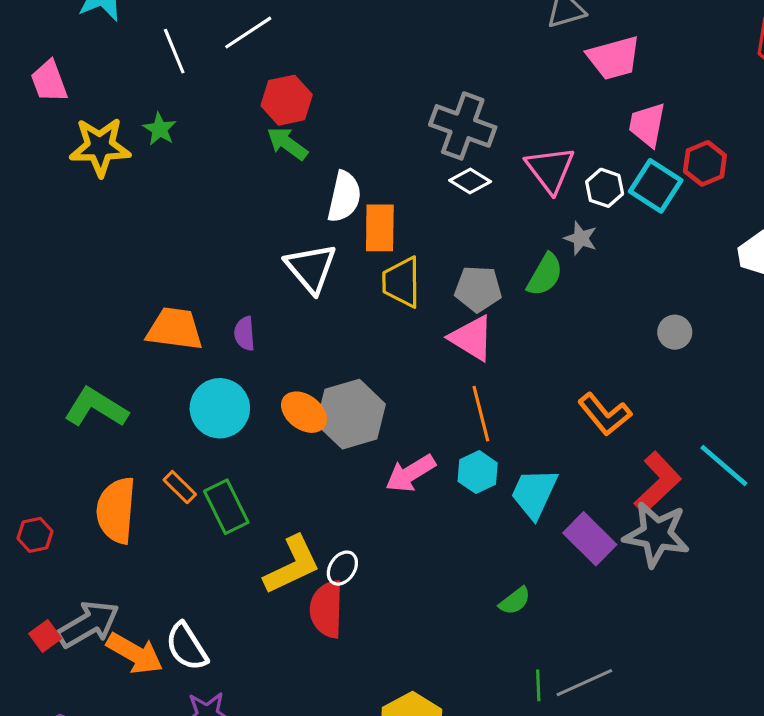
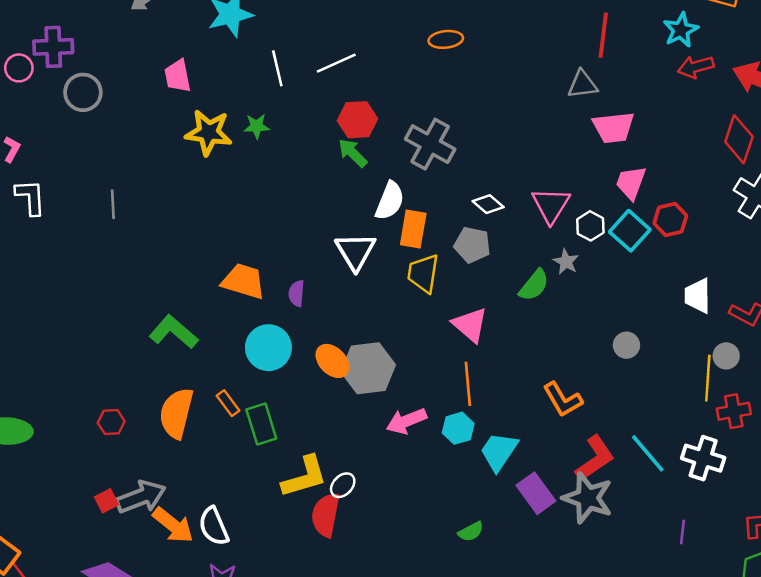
gray cross: (463, 126) -> (430, 144), moved
green star: (160, 129) -> (257, 126), turned 30
gray pentagon: (478, 289) -> (472, 245), moved

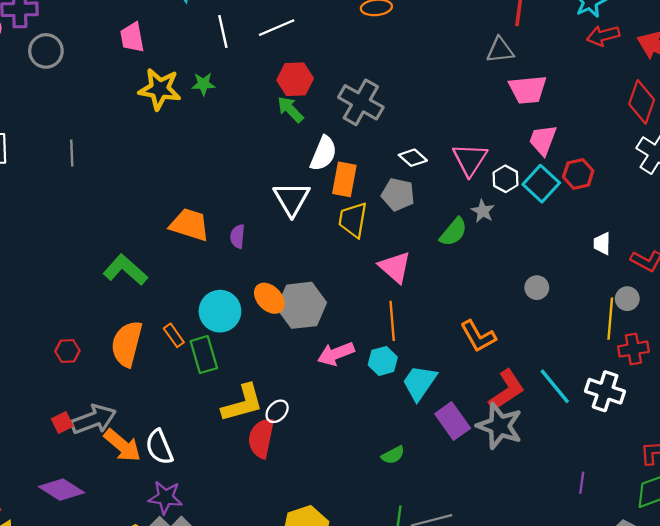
white trapezoid: (698, 296) -> (602, 244), size x0.7
cyan circle: (268, 348) -> (220, 311), moved
purple line: (683, 532) -> (582, 483), moved

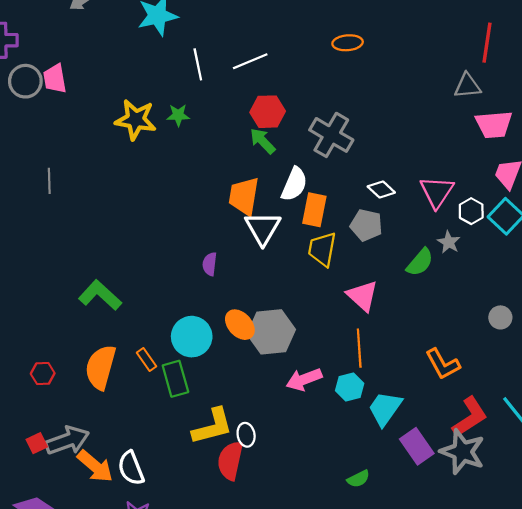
pink trapezoid: (132, 37) -> (55, 79), moved
orange trapezoid: (190, 225) -> (244, 196), moved, turned -99
white ellipse: (277, 411) -> (246, 435), turned -55

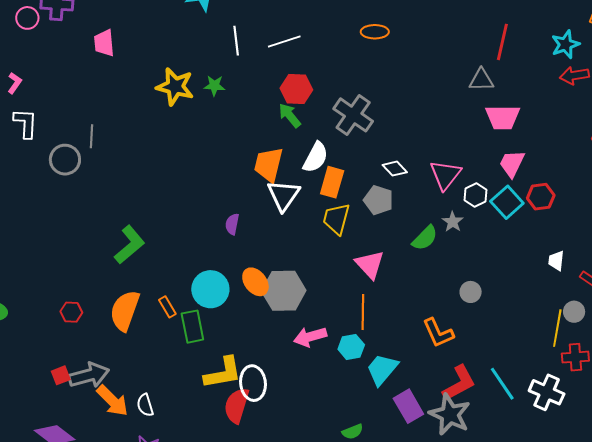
gray circle: (25, 81) -> (65, 160), moved
green L-shape: (100, 295) -> (130, 245), turned 93
gray circle: (500, 317) -> (471, 292), moved
white ellipse: (246, 435) -> (253, 383), size x1.6
white semicircle: (131, 468) -> (145, 405), size x0.7

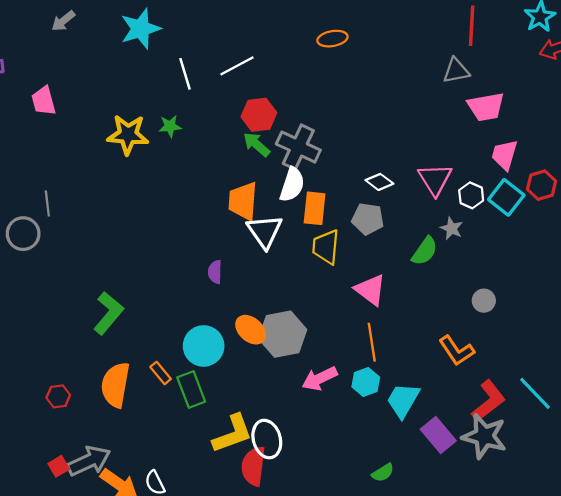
gray cross: (353, 115) -> (298, 147), moved

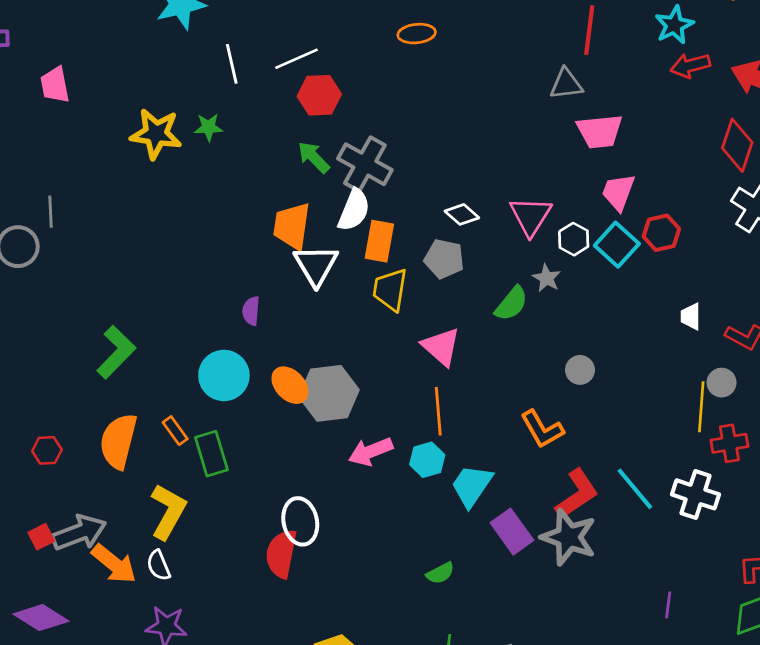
red hexagon: (259, 115) -> (319, 95), moved
cyan circle: (204, 346) -> (224, 375), moved
yellow L-shape: (233, 434) -> (168, 511), moved, turned -45

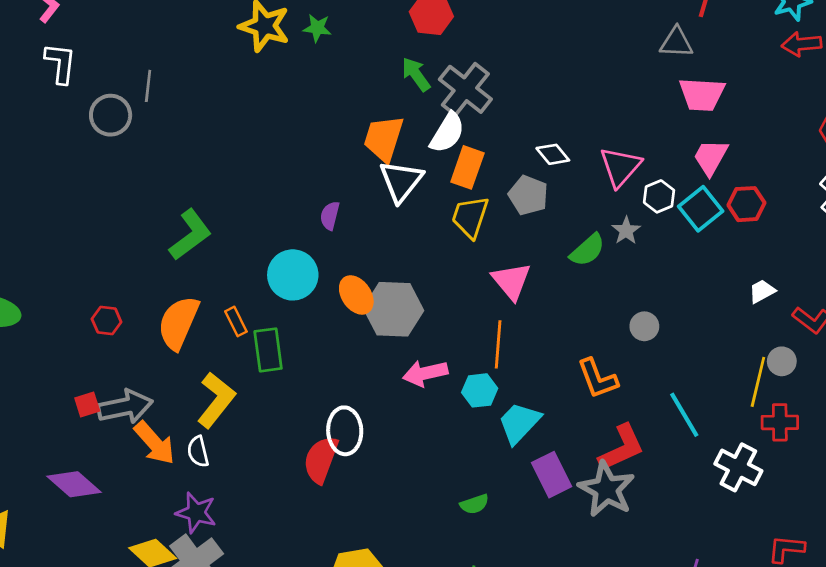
white trapezoid: (691, 316) -> (762, 291), turned 52
cyan line: (635, 489) -> (684, 415), moved

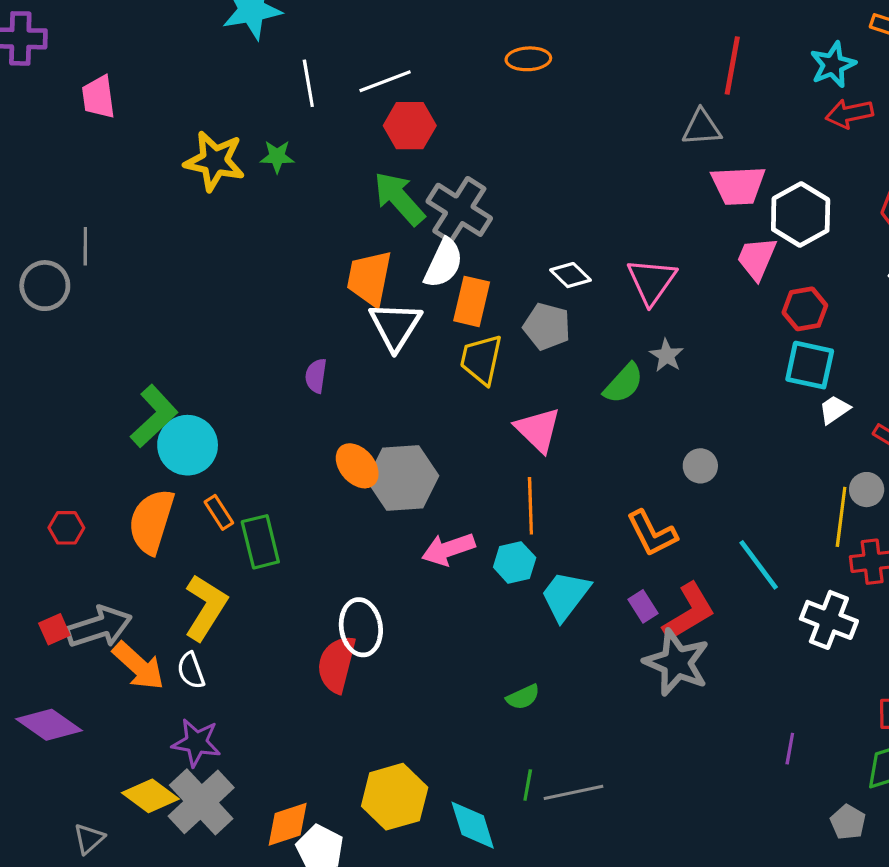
green arrow: (416, 74) -> (399, 198), size x1.4
white hexagon: (659, 196) -> (801, 215), moved, size x1.6
cyan square: (701, 209) -> (810, 365), moved, turned -33
cyan circle: (293, 275) -> (188, 445), moved
purple rectangle: (552, 475) -> (643, 606), moved, size x0.6

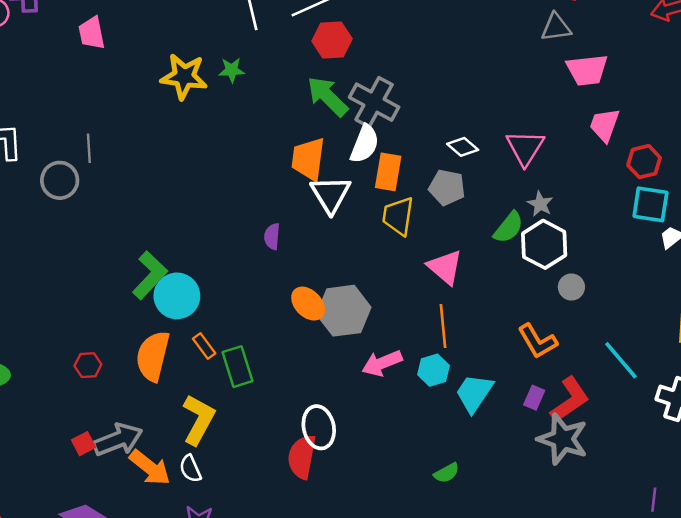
white hexagon: (801, 215) -> (544, 244), moved
purple rectangle: (643, 606) -> (534, 398), turned 60

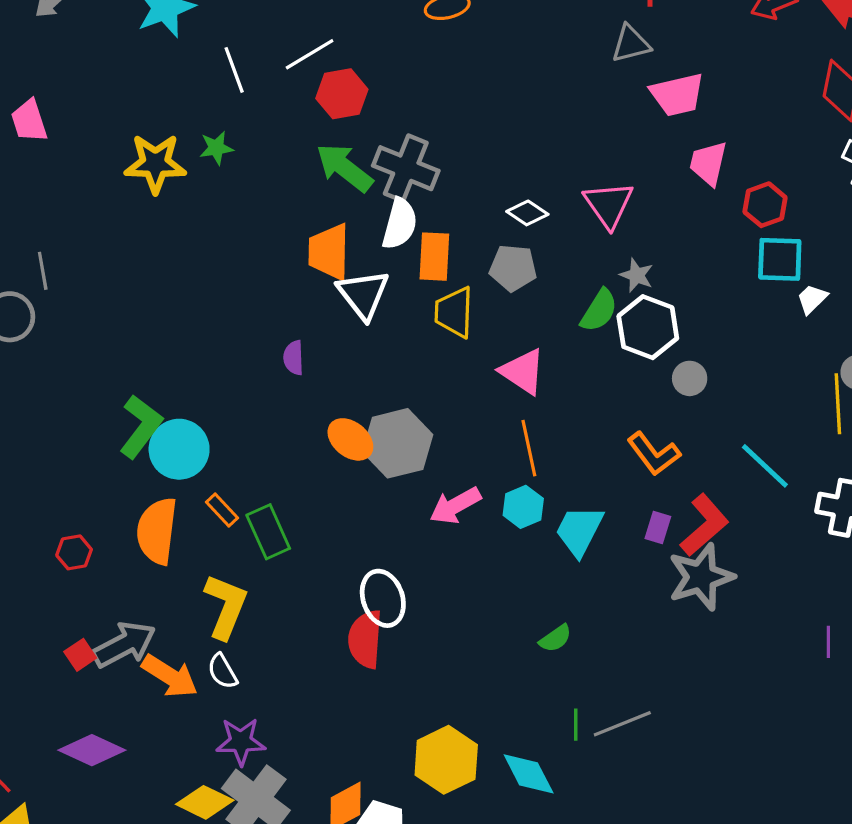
gray star: (563, 439) -> (701, 577), turned -30

